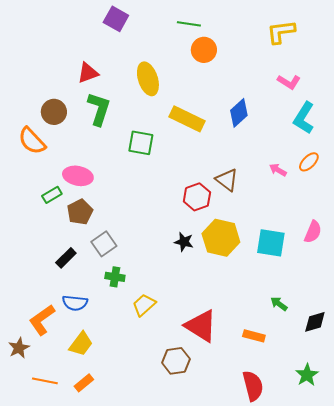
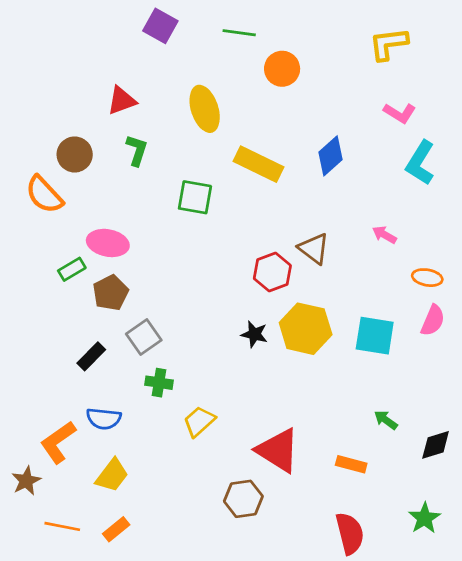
green line: (189, 24) -> (239, 33), moved
green L-shape: (99, 109) -> (137, 150), size x0.7
orange ellipse: (309, 162) -> (427, 278), moved, turned 55

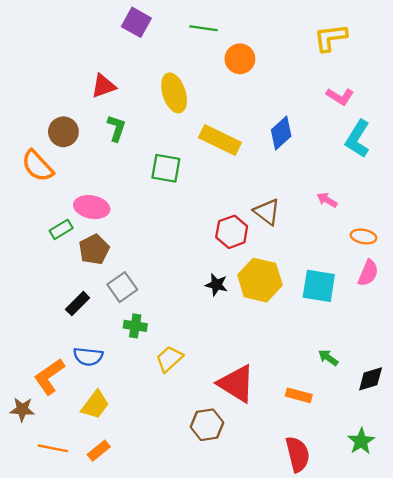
brown star: (26, 481) -> (22, 409), turned 30

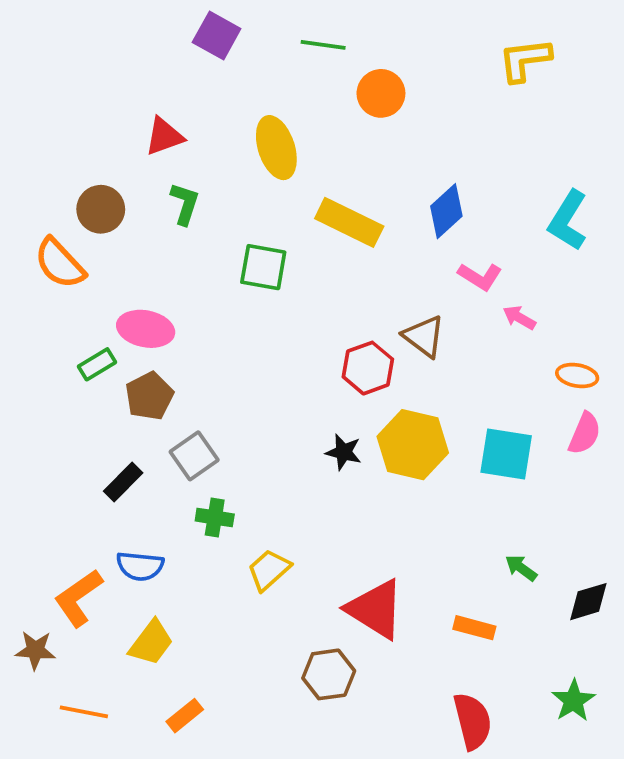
pink L-shape: (340, 96) -> (480, 277), moved
orange rectangle: (99, 451) -> (185, 716), moved

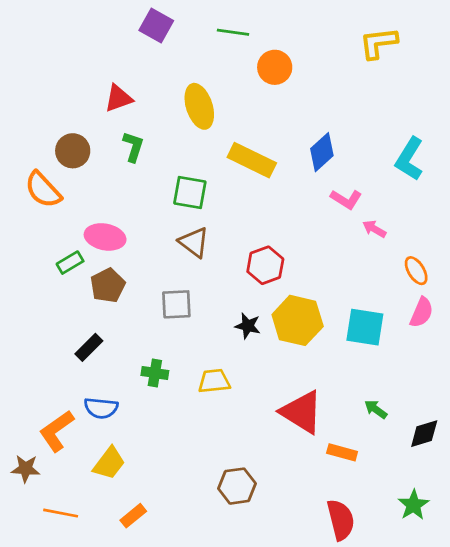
brown triangle: (424, 336) -> (194, 242), moved
orange ellipse: (577, 376) -> (416, 271), turned 48
gray square: (194, 456) -> (176, 304), moved, turned 32
yellow trapezoid: (269, 570) -> (214, 381), moved, turned 36
red triangle: (375, 609) -> (302, 412), moved

